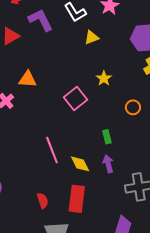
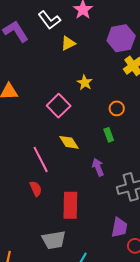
green rectangle: (107, 137) -> (109, 135), moved
yellow diamond: (80, 164) -> (69, 142), moved
red semicircle: (43, 201) -> (36, 189), moved

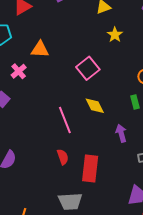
yellow star: (85, 83) -> (115, 35), moved
red semicircle: (36, 189) -> (63, 157), moved

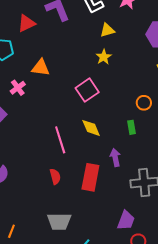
yellow star: (115, 35) -> (104, 57), moved
red rectangle: (90, 169) -> (90, 177), moved

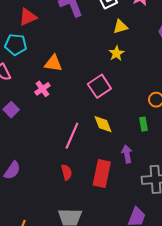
red triangle: (26, 23) -> (28, 17), moved
pink cross: (18, 88) -> (42, 89), moved
pink line: (60, 140) -> (72, 136), turned 40

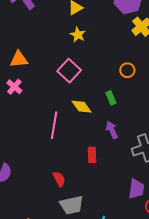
green rectangle: (143, 124) -> (111, 98), moved
red semicircle: (67, 172) -> (59, 179), moved
red rectangle: (102, 173) -> (92, 155), size x0.6

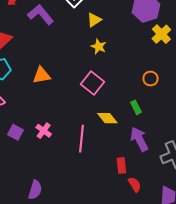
pink cross: (14, 87) -> (44, 131), moved
purple arrow: (112, 130) -> (139, 139), size x1.4
red semicircle: (59, 179) -> (135, 185), moved

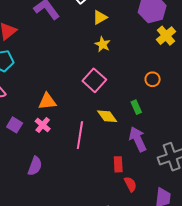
orange triangle: (42, 75) -> (47, 101), moved
purple semicircle: (35, 190) -> (35, 166), moved

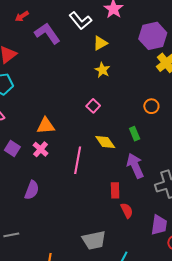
pink square: (94, 80) -> (93, 106), size x0.6

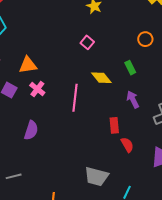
orange triangle: (46, 126) -> (28, 65), moved
purple arrow: (135, 166) -> (133, 100), size x0.7
gray trapezoid: (94, 240) -> (96, 176), turned 30

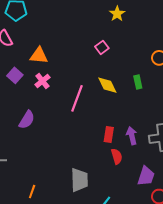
purple arrow: (133, 100) -> (132, 136), moved
gray trapezoid: (96, 176) -> (79, 180), turned -120

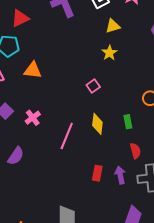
orange triangle: (39, 56) -> (33, 70), moved
yellow diamond: (107, 85) -> (97, 124), turned 30
red semicircle: (117, 156) -> (135, 151), moved

